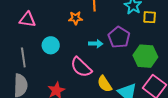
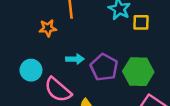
purple pentagon: (119, 37) -> (104, 67), moved
cyan circle: (51, 45) -> (31, 70), moved

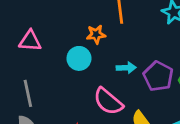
cyan circle: (31, 70) -> (79, 58), moved

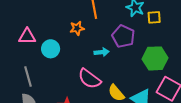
cyan circle: (79, 58) -> (51, 49), moved
purple pentagon: (158, 76) -> (123, 36), moved

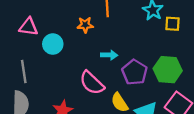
purple pentagon: (123, 36) -> (135, 72), moved

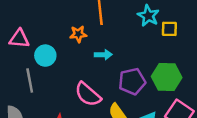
cyan arrow: (109, 55) -> (103, 55), moved
gray line: (24, 72) -> (30, 80), moved
purple pentagon: (135, 72) -> (132, 81), turned 30

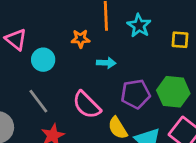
cyan star: (148, 16) -> (139, 26), moved
pink triangle: (19, 39) -> (16, 39), turned 30
gray line: (30, 80) -> (38, 101), moved, turned -30

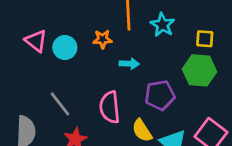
cyan circle: (43, 60) -> (65, 47), moved
green hexagon: (173, 92) -> (199, 70), moved
pink semicircle: (87, 105) -> (110, 107), turned 40

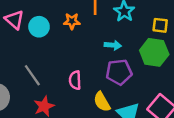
cyan arrow: (129, 64) -> (113, 45), moved
pink semicircle: (110, 107) -> (75, 80), size x0.7

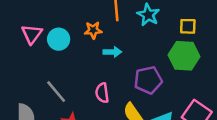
pink triangle: (14, 20) -> (32, 34), turned 30
cyan arrow: (113, 45) -> (112, 52), moved

